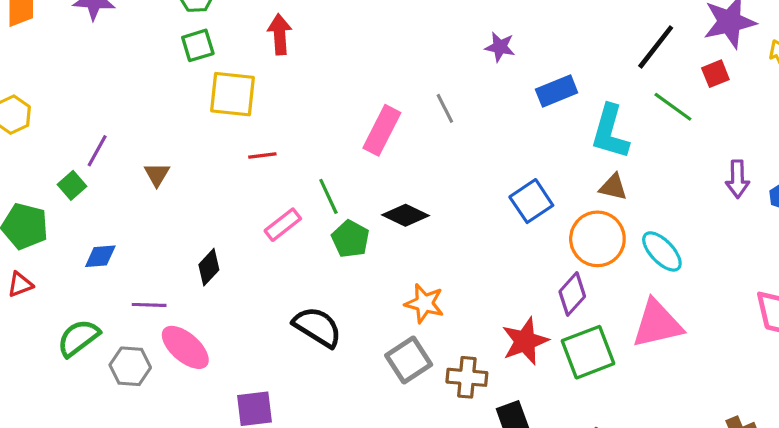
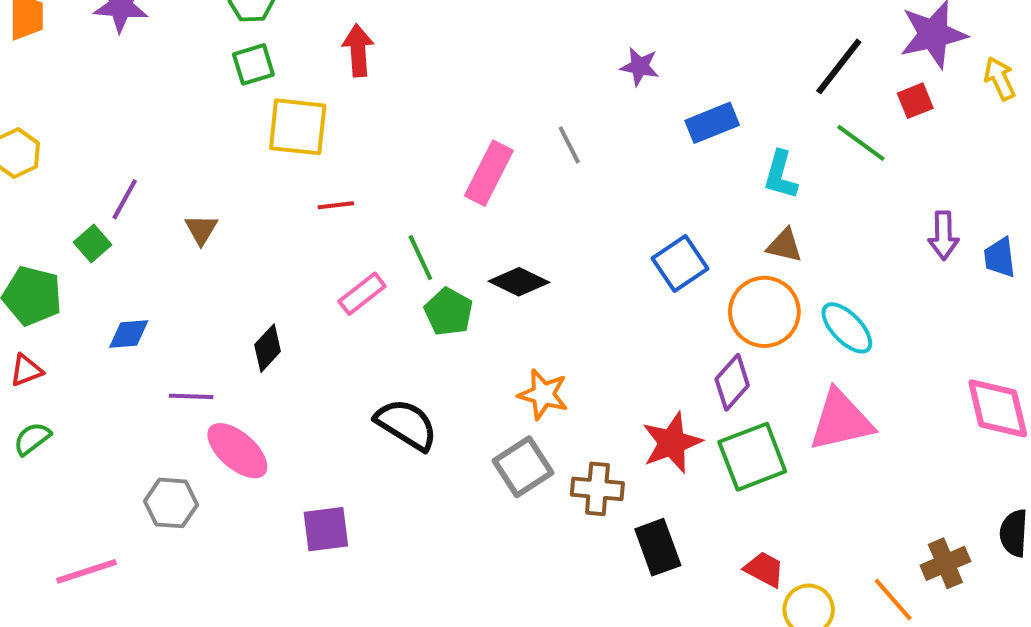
cyan L-shape: (610, 132) -> (780, 175), size x0.7
green semicircle: (78, 338) -> (32, 439), moved, size x0.7
gray hexagon: (130, 366) -> (171, 503), moved

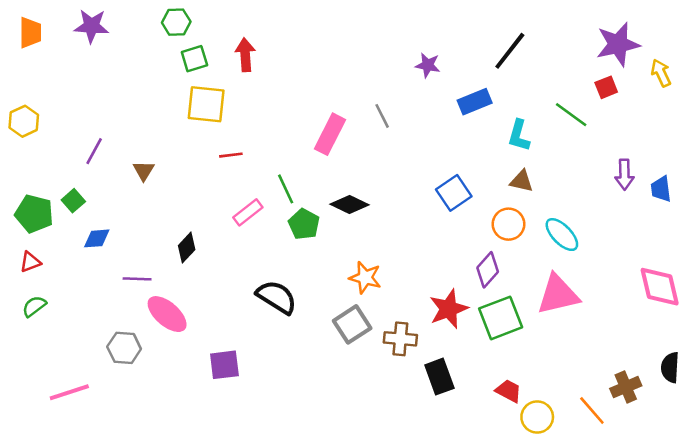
green square: (253, 64) -> (194, 59), moved
black line: (839, 66) -> (510, 51), moved
green square: (93, 243) -> (73, 201), moved
orange circle: (764, 312) -> (508, 224), size x0.7

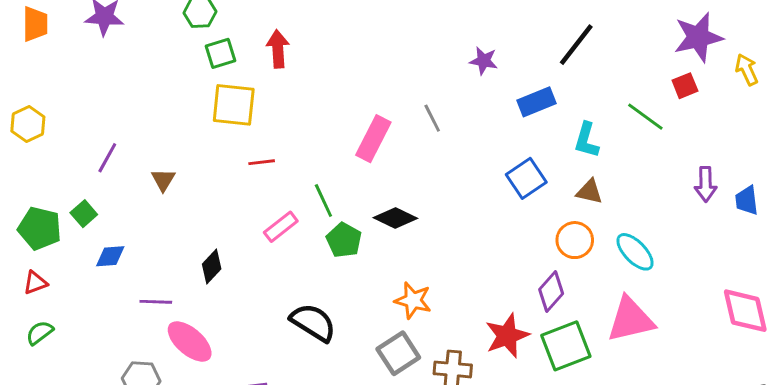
blue square: (454, 193) -> (526, 178), moved

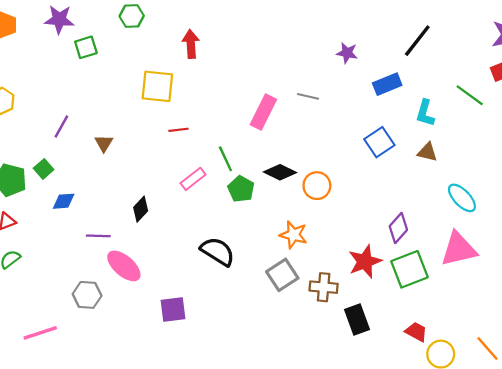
green square: (220, 53) -> (86, 47), moved
gray line: (432, 118) -> (308, 96), turned -50
orange circle: (575, 240) -> (317, 186), moved

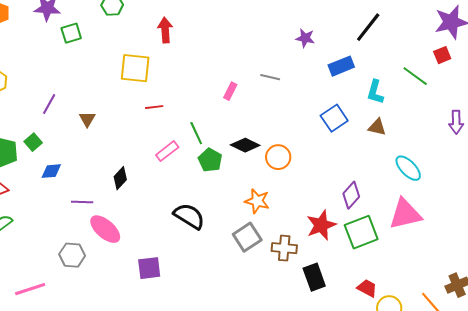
pink rectangle: (263, 112) -> (230, 91), size x0.6

